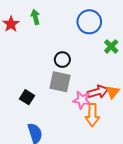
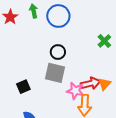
blue circle: (89, 22) -> (58, 16), moved
black square: (27, 97) -> (23, 87), turned 32

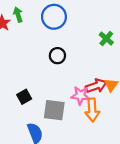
green arrow: (34, 11) -> (18, 15), moved
gray square: (55, 73) -> (54, 110), moved

